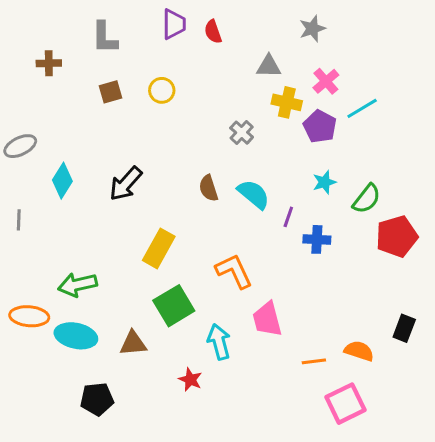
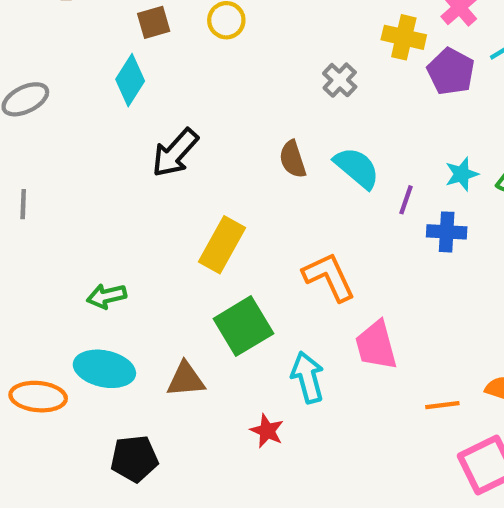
cyan diamond: (62, 181) -> (130, 80), moved
cyan star: (324, 182) -> (462, 174), moved
green arrow: (77, 285) -> (107, 296), size x0.7
orange ellipse: (29, 316) -> (38, 397), moved

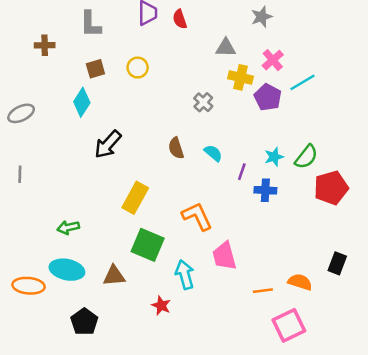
cyan semicircle: (357, 168) -> (213, 153), size x0.7
green square: (243, 326) -> (148, 245), turned -36
black pentagon: (134, 459) -> (84, 322), turned -30

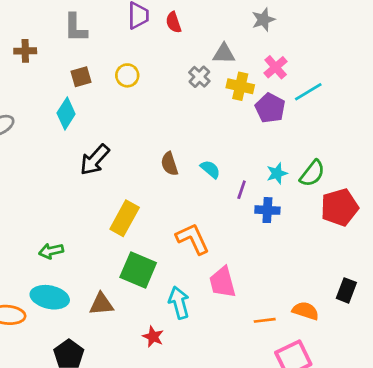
gray cross: (203, 102) -> (199, 77), moved

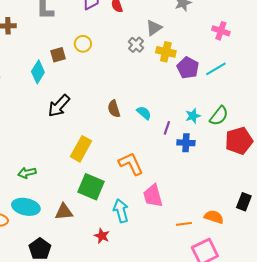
gray triangle: (224, 54) -> (154, 28), turned -36
pink cross: (276, 67) -> (221, 31), moved, turned -30
brown square: (81, 77) -> (58, 55), moved
cyan line: (308, 92) -> (216, 69), moved

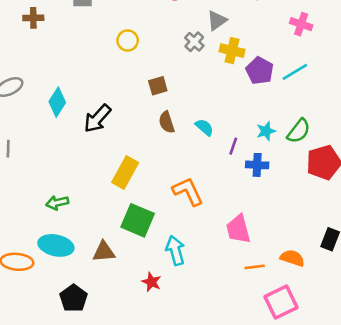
brown square: (58, 55) -> (158, 86), moved
cyan diamond: (38, 72) -> (57, 102), moved
pink trapezoid: (153, 196) -> (238, 229), moved

